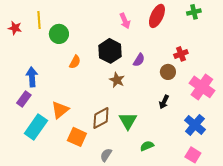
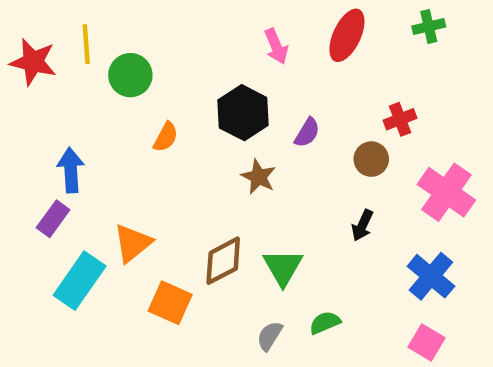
red star: (15, 28) -> (33, 62), size x1.5
gray semicircle: (106, 155) -> (270, 336), moved

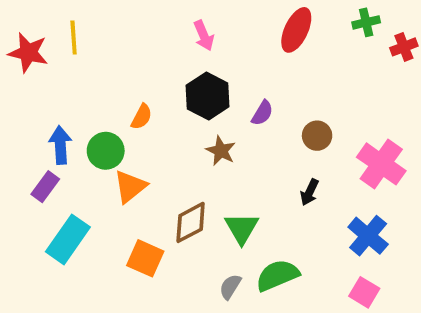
pink arrow: (276, 46) -> (204, 36), moved
green circle: (130, 75) -> (106, 151), moved
red cross: (400, 119) -> (404, 47), moved
orange triangle: (133, 243) -> (130, 187), moved
green semicircle: (325, 323) -> (277, 275), size x1.6

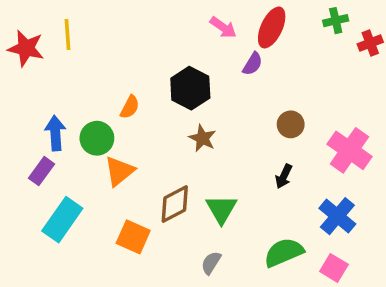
pink arrow: (204, 36) -> (223, 27), moved, turned -32
purple semicircle: (262, 113) -> (253, 64), moved
green semicircle: (277, 275) -> (284, 252), moved

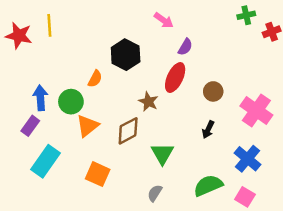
red ellipse: (272, 27) -> (175, 77), moved
black hexagon: (190, 88) -> (126, 55), moved
brown diamond: (175, 204) -> (128, 131), moved

